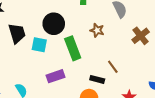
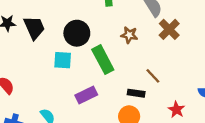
black trapezoid: (17, 33) -> (34, 28), moved
brown cross: (141, 36) -> (169, 29), moved

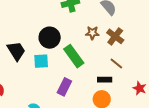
black trapezoid: (34, 28) -> (16, 51), moved
brown cross: (169, 29) -> (115, 36), moved
purple rectangle: (86, 95) -> (64, 87), turned -30

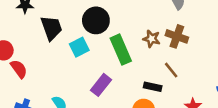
brown star: (92, 33) -> (152, 39), moved
brown cross: (115, 36) -> (177, 36), turned -30
cyan square: (41, 61) -> (79, 47), turned -35

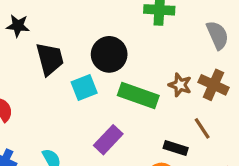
green rectangle: (121, 50) -> (138, 96), turned -52

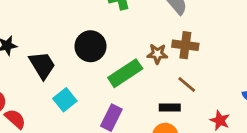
cyan square: (84, 88) -> (65, 100), moved
green rectangle: (138, 96) -> (125, 73), turned -36

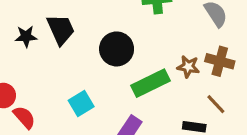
black trapezoid: (42, 65) -> (61, 29), moved

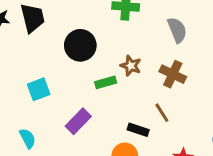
brown star: (188, 67) -> (131, 66), moved
green rectangle: (150, 83) -> (106, 82), size x0.6

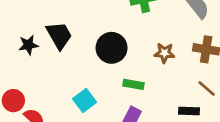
green rectangle: (106, 82) -> (133, 84), moved, turned 42

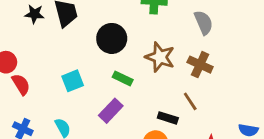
brown star: (164, 53) -> (160, 57), size x1.5

